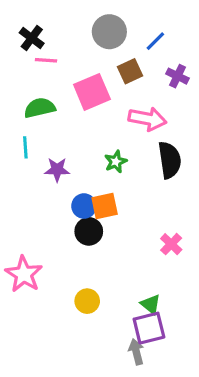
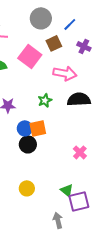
pink square: (92, 92) -> (30, 56), turned -30
black semicircle: (170, 160) -> (79, 99), turned -85
purple square: (149, 328) -> (79, 201), moved

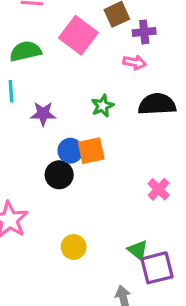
purple cross: (84, 46) -> (144, 32), moved, turned -32
pink arrow: (65, 73) -> (135, 62), size x0.6
black circle: (28, 144) -> (59, 175), moved

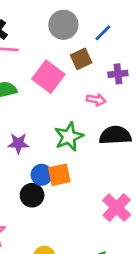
purple cross: (144, 32) -> (118, 74), moved
green star: (102, 106) -> (69, 137), size x1.5
pink cross: (159, 189) -> (117, 208), size x1.5

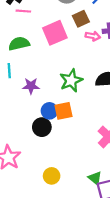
pink square: (48, 77) -> (55, 33), turned 30
pink arrow: (96, 100) -> (93, 36), moved

